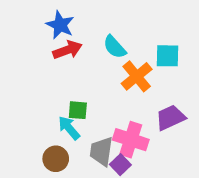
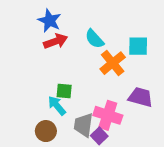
purple trapezoid: (170, 118) -> (141, 97), turned 40

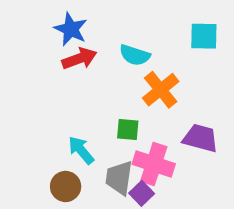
cyan semicircle: (94, 39) -> (135, 55), turned -30
cyan square: (138, 46) -> (204, 36), moved
green square: (64, 91) -> (128, 129), moved

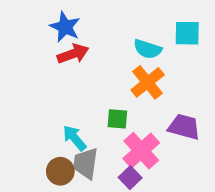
cyan semicircle: (135, 55) -> (148, 49), moved
pink cross: (154, 164) -> (141, 151), turned 30
gray trapezoid: (119, 178) -> (86, 163), moved

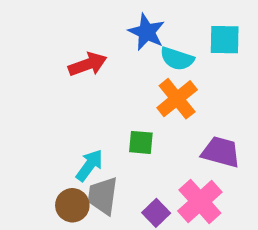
blue star: (65, 27) -> (147, 32), moved
cyan arrow: (75, 138) -> (89, 165), turned 76
pink cross: (141, 151) -> (200, 201), moved

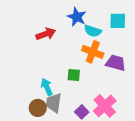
orange cross: (177, 99) -> (93, 52), turned -30
purple trapezoid: (221, 152) -> (116, 63), moved
cyan arrow: (89, 165) -> (47, 87), turned -60

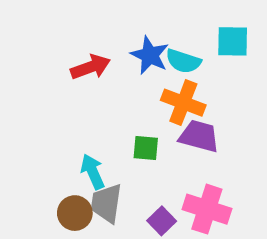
blue star: (77, 17) -> (150, 55), moved
purple trapezoid: (116, 63) -> (199, 136), moved
pink cross: (105, 106) -> (207, 209), turned -30

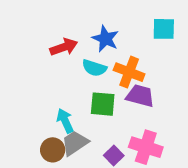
cyan semicircle: (183, 61) -> (94, 68), moved
green square: (146, 148) -> (103, 104), size x1.4
gray trapezoid: (106, 203) -> (75, 143), turned 48

